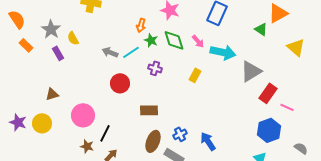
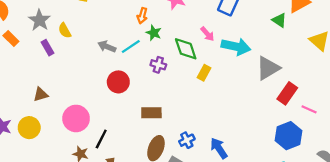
green diamond: (174, 40) -> (186, 49), moved

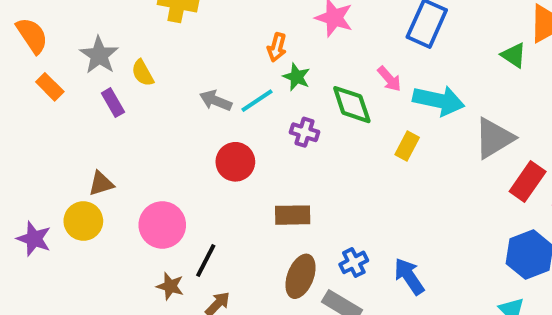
yellow rectangle: (204, 73) -> (407, 146), moved
yellow circle: (29, 128) -> (83, 221), moved

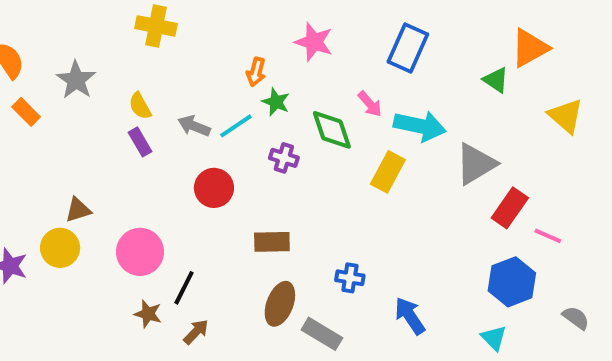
yellow semicircle: (143, 73) -> (140, 106), moved
purple rectangle: (113, 103) -> (140, 142), moved
yellow rectangle: (407, 146) -> (388, 172), size x1.4
blue cross: (354, 262) -> (350, 278), moved, turned 36
blue arrow: (409, 276) -> (410, 316), moved

